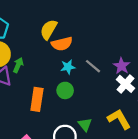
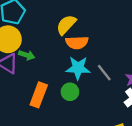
green arrow: (18, 65) -> (27, 55), turned 72
cyan star: (68, 67) -> (78, 68), size x1.5

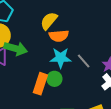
green arrow: (27, 55) -> (16, 49), size x1.6
orange rectangle: (39, 95) -> (40, 84), moved

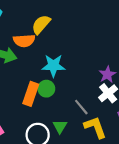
orange semicircle: (59, 36) -> (24, 41), moved
gray line: (84, 61) -> (81, 107), moved

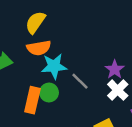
orange semicircle: (24, 41) -> (39, 48), moved
gray line: (81, 107) -> (80, 81), moved

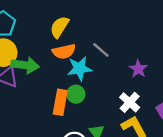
gray line: (80, 81) -> (101, 50), moved
white cross: (118, 90) -> (130, 102), moved

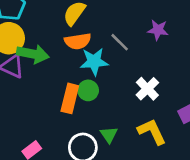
purple star: (138, 69) -> (158, 30), moved, turned -30
white cross: (130, 102) -> (147, 89), moved

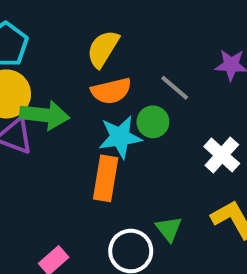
cyan star: (94, 62) -> (120, 137), moved
green circle: (88, 90) -> (153, 122), moved

